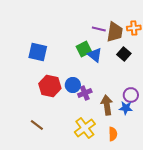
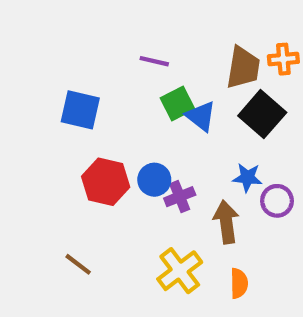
purple line: (99, 29) -> (154, 61), moved
black square: (124, 54) -> (262, 114), size x1.5
blue star: (126, 108) -> (247, 178), moved

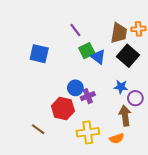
purple line: (154, 61) -> (75, 30), turned 40
red hexagon: (106, 182) -> (63, 109), moved
brown arrow: (226, 222) -> (125, 116), moved
yellow cross: (180, 271) -> (88, 132), turned 30
orange semicircle: (239, 283) -> (117, 139), turned 72

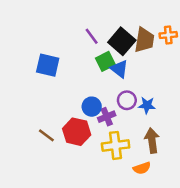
black square: (128, 56) -> (122, 41), moved
purple circle: (135, 98) -> (127, 100), moved
brown line: (38, 129) -> (46, 135), moved
yellow cross: (88, 132) -> (116, 145), moved

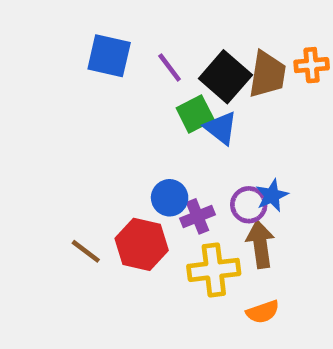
blue square: (48, 65) -> (109, 56), moved
purple circle: (127, 100) -> (249, 205), moved
blue star: (147, 105) -> (272, 195), turned -30
brown arrow: (152, 140) -> (260, 244), moved

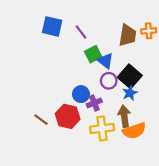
black square: (225, 77) -> (130, 76), moved
purple circle: (249, 205) -> (109, 81), moved
orange semicircle: (263, 312) -> (134, 131), moved, size x1.5

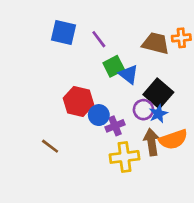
brown trapezoid: (128, 35) -> (156, 43), turned -85
purple circle: (109, 81) -> (143, 110), moved
red hexagon: (68, 116) -> (78, 102), moved
orange semicircle: (134, 131) -> (173, 139), moved

